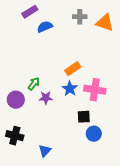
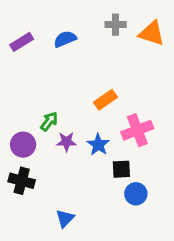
purple rectangle: (30, 12) -> (22, 42), moved
blue star: (70, 89) -> (98, 145), moved
pink cross: (95, 90) -> (137, 130), turned -30
black cross: (15, 136) -> (22, 181), moved

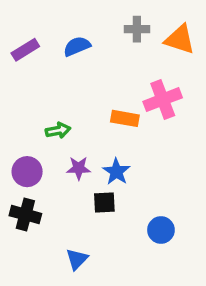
orange rectangle: (105, 100) -> (125, 118), turned 45
green arrow: (49, 121) -> (58, 130), moved, turned 42
pink cross: (137, 130) -> (163, 100), moved
black square: (121, 169) -> (104, 203), moved

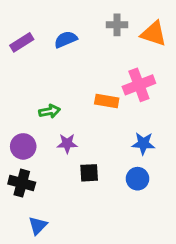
blue star: (116, 172) -> (143, 143), moved, turned -30
blue circle: (161, 230) -> (137, 179), moved
blue triangle: (77, 259) -> (38, 226), moved

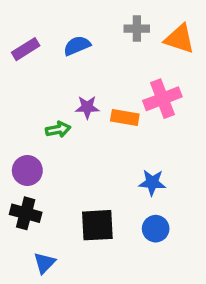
purple star: (67, 143) -> (87, 107), moved
blue star: (143, 143) -> (152, 182), moved
black square: (89, 173) -> (97, 225), moved, size x1.5
blue circle: (137, 179) -> (156, 229), moved

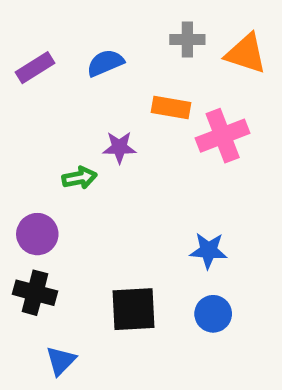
orange rectangle: (125, 117) -> (171, 107), moved

